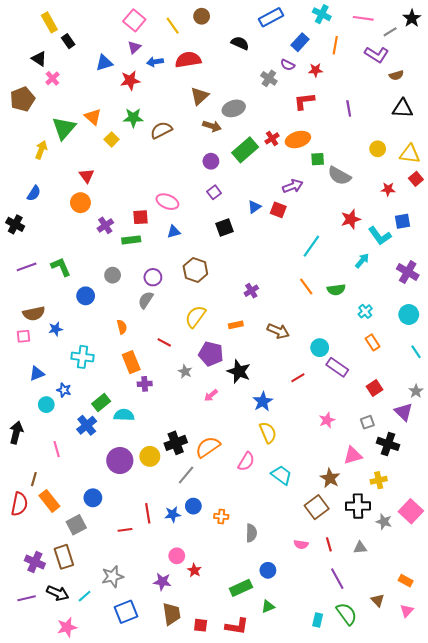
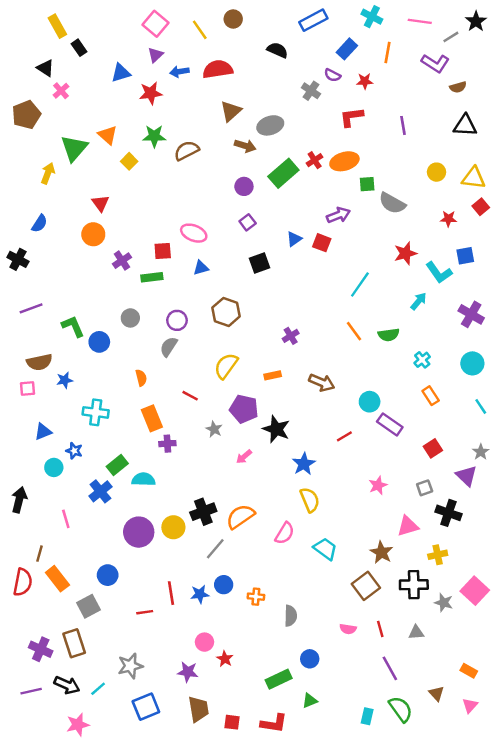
green L-shape: (61, 267) -> (73, 326), moved

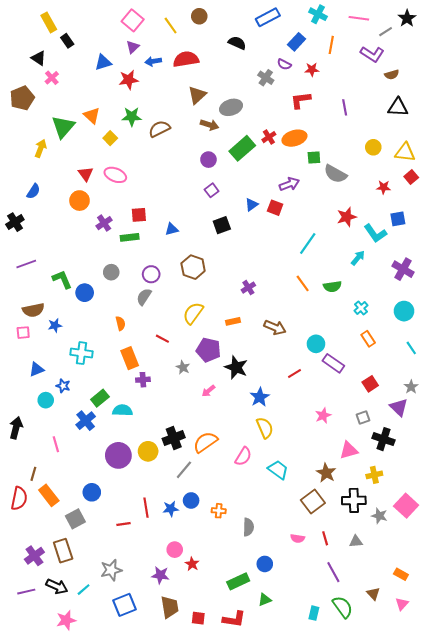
pink ellipse: (194, 233) -> (115, 175), moved
black cross: (18, 259) -> (15, 222), turned 30
purple cross: (41, 649) -> (34, 556), turned 30

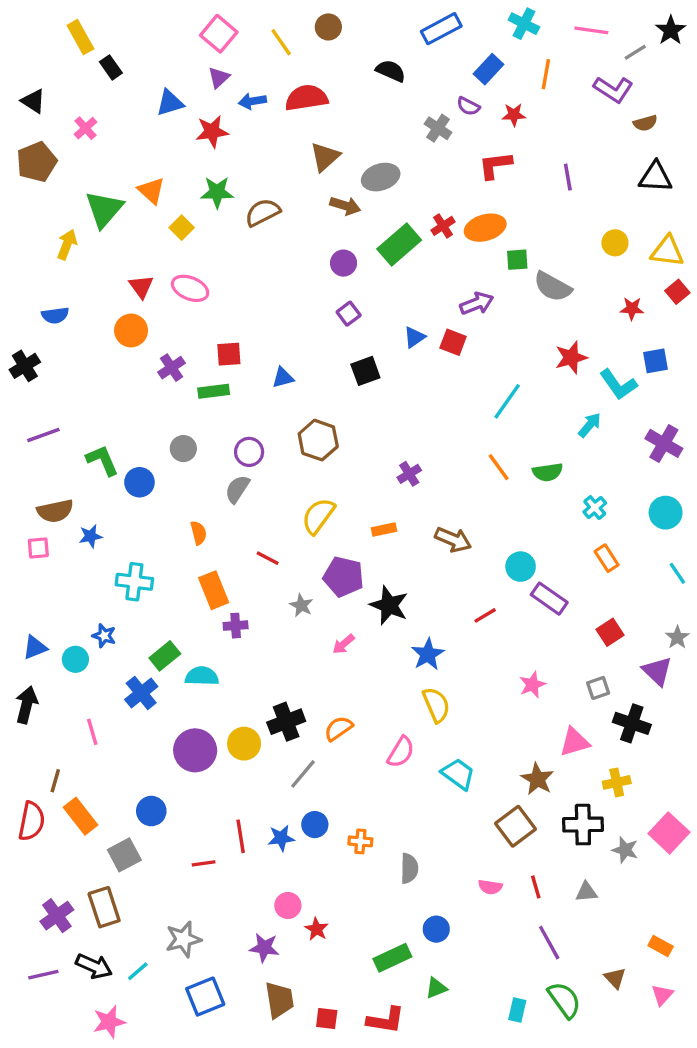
black triangle: (39, 58) -> (33, 101), moved
blue semicircle: (33, 191) -> (55, 315), turned 49
blue triangle: (36, 369) -> (35, 647), moved
orange semicircle: (205, 442) -> (338, 728), size x0.7

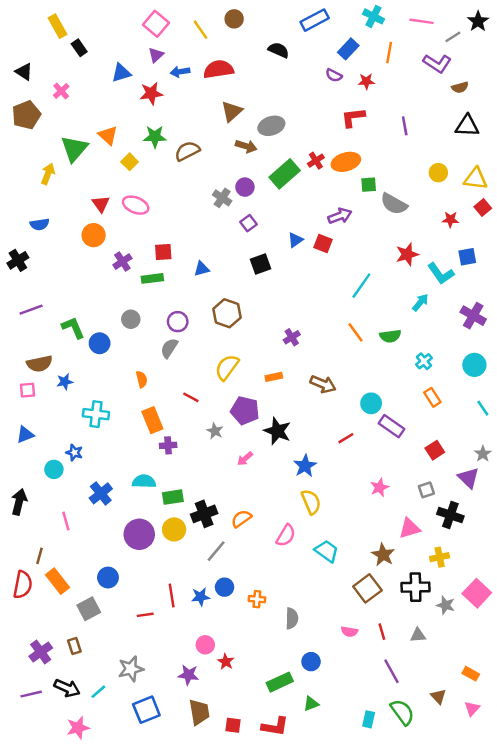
gray cross: (438, 128) -> (222, 198), moved
blue triangle: (35, 647) -> (25, 435), moved
green rectangle: (165, 656) -> (173, 497), moved, turned 30
brown rectangle: (104, 907) -> (74, 646), size x0.6

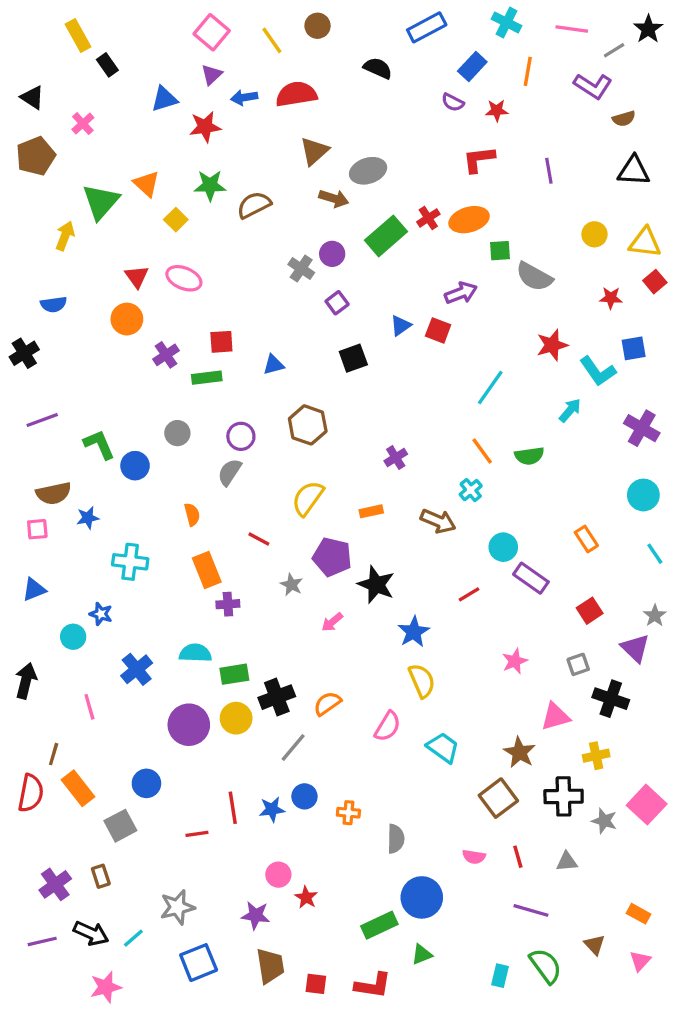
cyan cross: (424, 361) -> (471, 490), moved
blue circle: (311, 662) -> (422, 897), size x1.6
purple line: (392, 671) -> (531, 910), turned -45

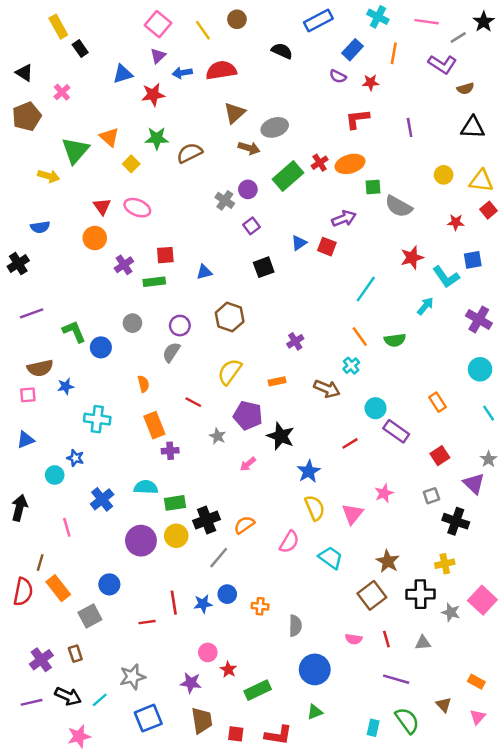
yellow arrow: (65, 236) -> (49, 176), turned 85
pink triangle: (555, 717) -> (352, 514), moved, turned -35
green rectangle: (379, 925) -> (258, 690), moved

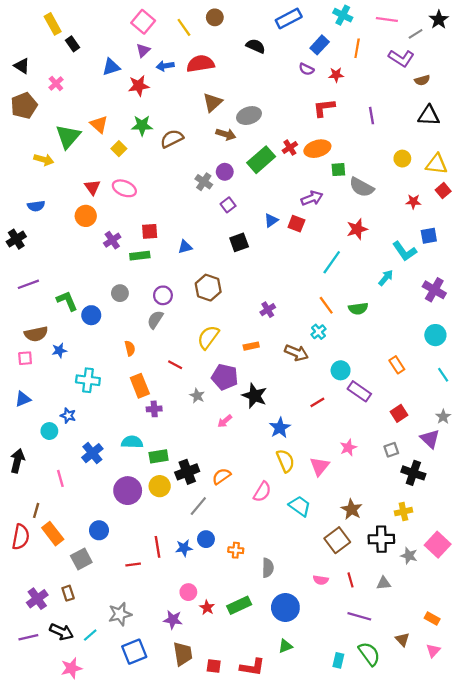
red star: (412, 257) -> (357, 229), moved
green rectangle: (258, 690) -> (239, 605), moved

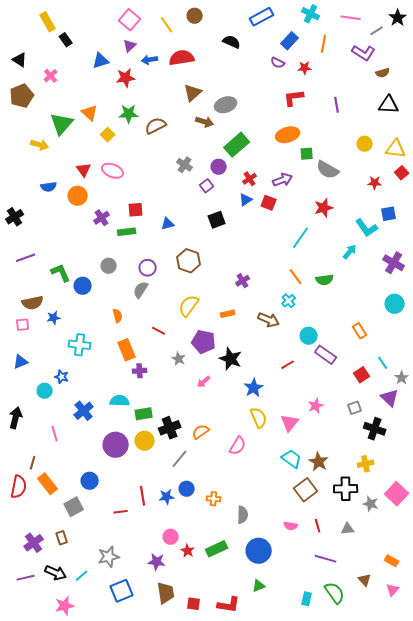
red cross: (290, 148) -> (250, 179), moved
purple circle: (225, 172) -> (219, 167), moved
blue semicircle: (36, 206) -> (49, 187), moved
cyan line: (443, 375) -> (383, 363), moved
cyan trapezoid: (300, 506) -> (292, 459), moved

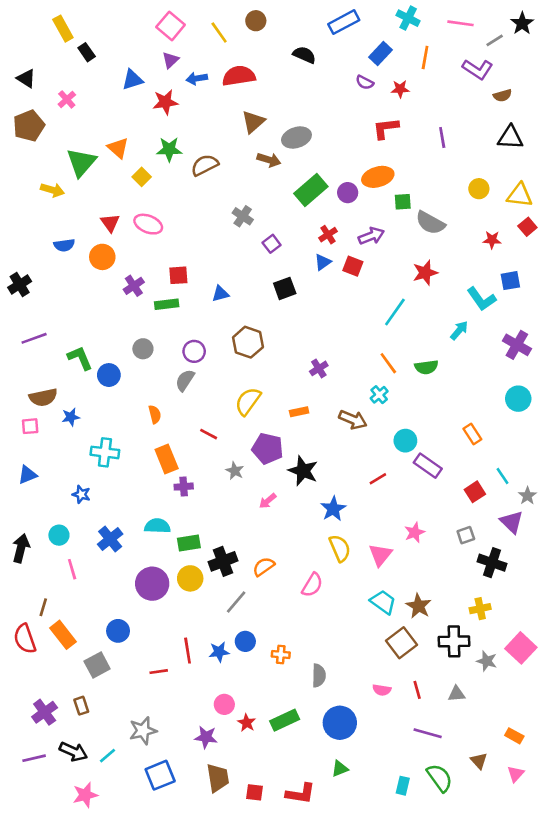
purple circle: (219, 167) -> (348, 193), moved
cyan circle: (45, 391) -> (59, 535), moved
red semicircle: (19, 487) -> (25, 639), turned 150

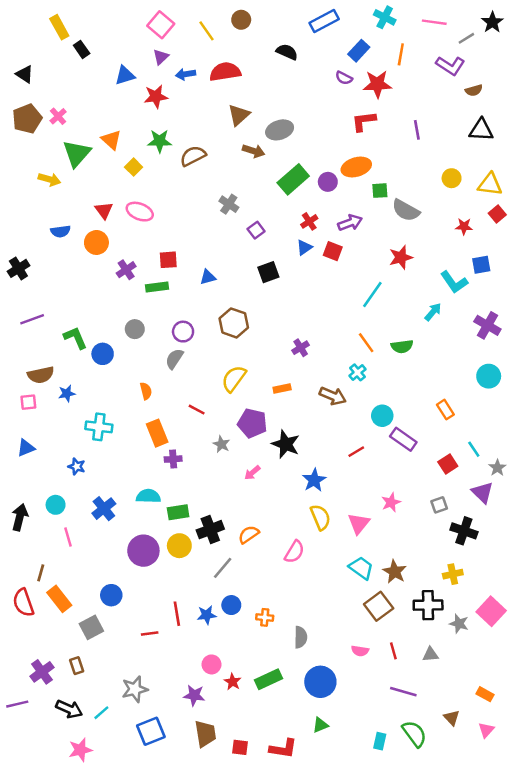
red star: (400, 89) -> (377, 84), size x1.6
pink cross: (67, 99) -> (58, 116), moved
purple line: (34, 758) -> (17, 704), moved

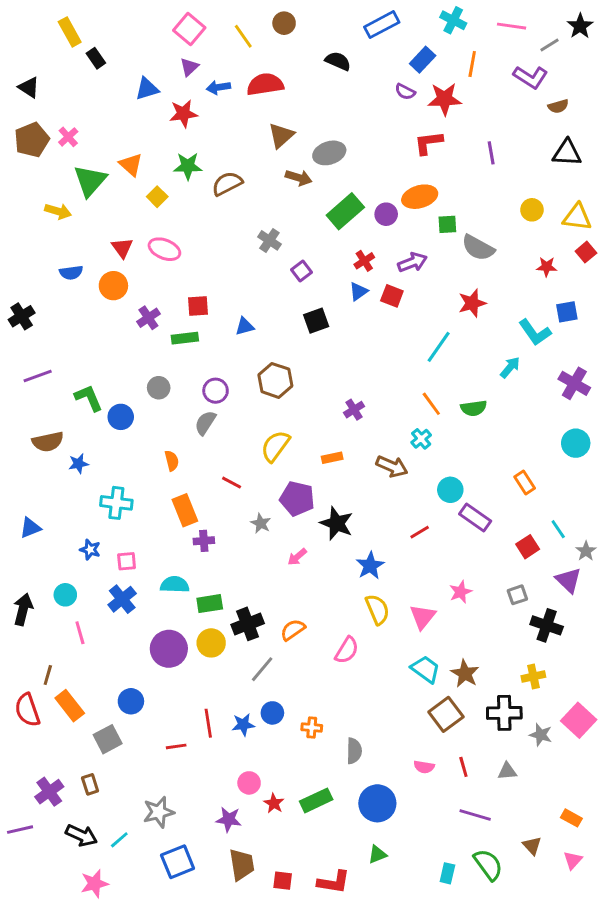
pink square: (28, 402) -> (127, 561), moved

